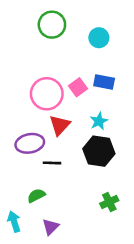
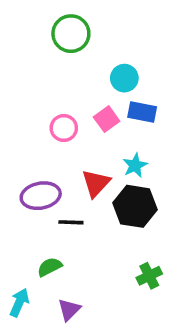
cyan circle: (99, 38) -> (124, 78), moved
pink circle: (47, 94) -> (64, 128), size x0.6
red triangle: (60, 125) -> (96, 183), moved
cyan arrow: (14, 222) -> (19, 302), turned 42

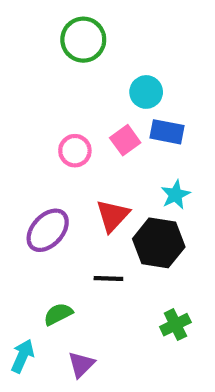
cyan star: (135, 165) -> (175, 195), moved
purple ellipse: (41, 196) -> (48, 230), turned -36
black line: (71, 222) -> (108, 278), moved

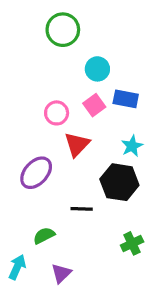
cyan circle: (146, 92) -> (97, 69), moved
red triangle: (113, 216) -> (77, 144), moved

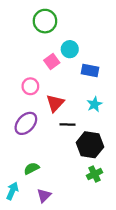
pink square: (94, 105) -> (52, 62), moved
pink circle: (57, 113) -> (30, 86), moved
black hexagon: (119, 182) -> (90, 145), moved
black line: (82, 209) -> (67, 125), moved

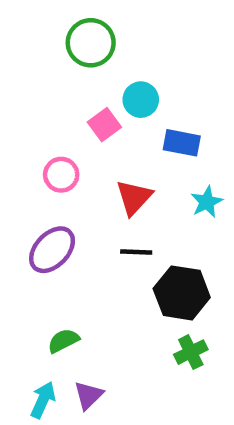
red triangle: (55, 103) -> (134, 197), moved
cyan star: (94, 104) -> (207, 202), moved
cyan arrow: (12, 191) -> (43, 400), moved

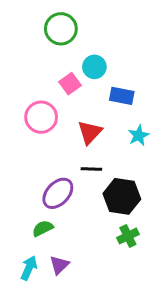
pink circle: (61, 175) -> (41, 117), size x1.4
purple ellipse: (52, 250) -> (58, 193), moved

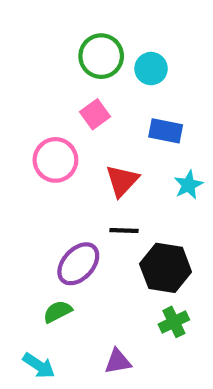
green circle: (61, 29) -> (101, 56), moved
cyan circle: (94, 67) -> (151, 69), moved
purple triangle: (59, 265) -> (118, 361), moved, turned 35
cyan arrow: (29, 268) -> (39, 366), turned 100

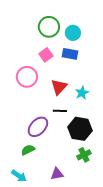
blue rectangle: (166, 131) -> (70, 54), moved
cyan star: (188, 185) -> (82, 93), moved

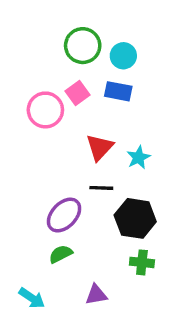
pink circle: (27, 77) -> (45, 110), moved
green semicircle: (28, 150) -> (61, 254), moved
green cross: (84, 155) -> (142, 262), turned 32

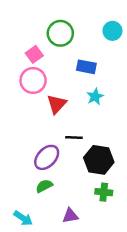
cyan circle: (123, 56) -> (112, 31), moved
pink square: (78, 93) -> (34, 54), moved
red triangle: (100, 147) -> (57, 104), moved
cyan star: (139, 157) -> (95, 97), moved

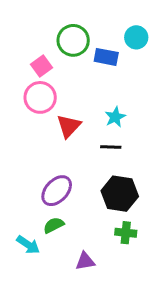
blue rectangle: (86, 67) -> (106, 57), moved
black line: (74, 138) -> (111, 147), moved
cyan arrow: (23, 218) -> (28, 245), moved

